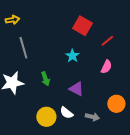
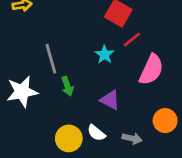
red line: (107, 41) -> (132, 39), moved
gray line: (23, 48) -> (51, 59), moved
pink semicircle: (106, 67) -> (151, 70), size x1.6

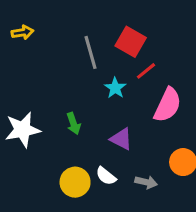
gray line: (51, 59) -> (90, 52), moved

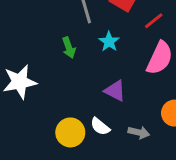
red line: (146, 71) -> (154, 21), moved
green arrow: (74, 123) -> (69, 48), moved

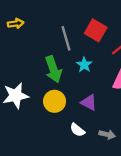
green arrow: (69, 48) -> (53, 69), size x1.6
yellow circle: (70, 132) -> (55, 101), moved

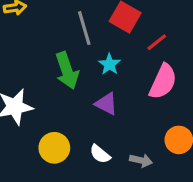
yellow circle: (55, 101) -> (54, 148), moved
purple triangle: (89, 102) -> (106, 104), moved

